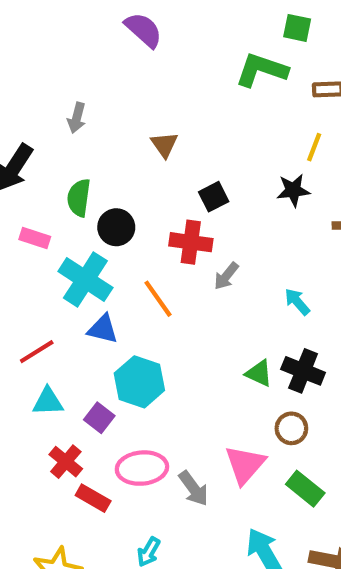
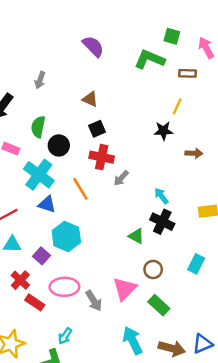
purple semicircle: (143, 30) -> (93, 46), moved
brown triangle: (164, 145) -> (90, 99), turned -35
black square: (214, 197) -> (97, 129), moved
black cross: (303, 371) -> (162, 222), moved

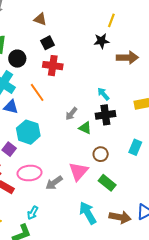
brown arrow: (194, 153) -> (127, 58), size x1.5
gray arrow: (121, 178) -> (71, 114), moved
black cross: (162, 222) -> (105, 115), turned -30
gray arrow: (94, 301) -> (54, 183), turned 90

